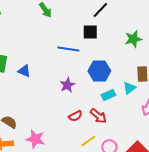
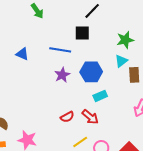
blue triangle: (24, 71) -> (22, 54), moved
purple star: (67, 85) -> (62, 75), moved
cyan triangle: (129, 88) -> (121, 61), moved

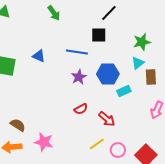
cyan rectangle: (100, 96) -> (124, 91), moved
red semicircle: (67, 117) -> (81, 109), moved

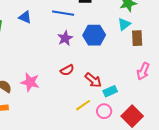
cyan rectangle: (124, 91) -> (110, 91), moved
pink star: (44, 142) -> (30, 82), moved

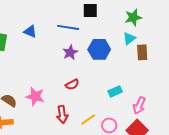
pink arrow: (143, 71) -> (139, 105), moved
red arrow: (93, 80) -> (62, 114), moved, turned 42
cyan rectangle: (110, 91) -> (115, 91), moved

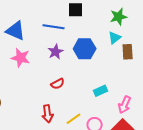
blue triangle: (30, 31) -> (16, 31), size x1.5
pink star: (35, 96) -> (21, 58), moved

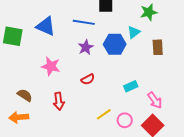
cyan triangle: (115, 38) -> (134, 32), moved
pink star: (21, 58) -> (51, 66), moved
pink arrow: (125, 105) -> (155, 100), turned -60
red arrow: (48, 114) -> (59, 101), moved

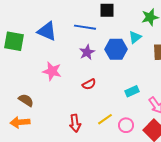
red arrow: (59, 101) -> (75, 123), moved

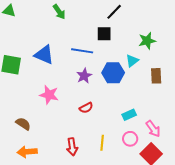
yellow line: (105, 119) -> (102, 143), turned -49
orange arrow: (20, 122) -> (27, 152), moved
pink circle: (126, 125) -> (130, 139), moved

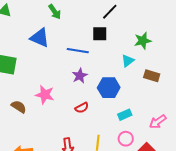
blue triangle: (44, 55) -> (40, 38), moved
blue hexagon: (113, 73) -> (109, 88), moved
brown rectangle: (156, 76) -> (152, 76), turned -70
brown semicircle: (23, 124) -> (19, 107), moved
pink arrow: (153, 129) -> (158, 122), moved, turned 90

